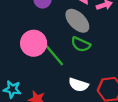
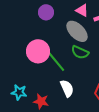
white semicircle: (78, 85) -> (67, 88), moved, turned -132

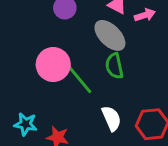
green semicircle: (80, 52) -> (114, 66), turned 54
white semicircle: (67, 88) -> (111, 118), moved

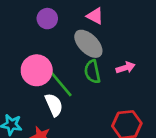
pink arrow: (145, 15) -> (126, 68), moved
white semicircle: (111, 118) -> (54, 105), moved

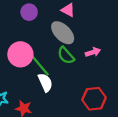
green semicircle: (92, 72) -> (66, 55), turned -30
white semicircle: (54, 105) -> (45, 82), moved

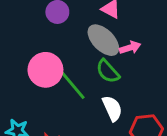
pink arrow: (93, 52) -> (130, 48), moved
white semicircle: (45, 82) -> (112, 108), moved

